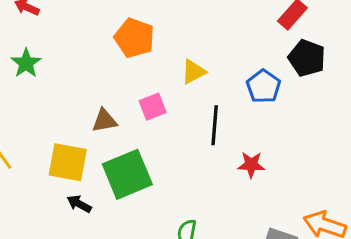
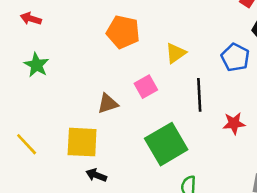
green square: (127, 174) -> (166, 144), moved

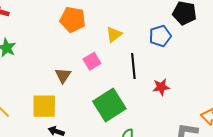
blue pentagon: (235, 57) -> (160, 36), turned 30
brown triangle: (108, 104) -> (63, 76), turned -36

